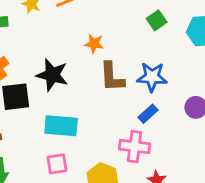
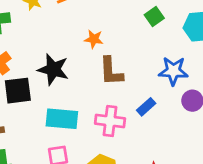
blue star: (152, 77) -> (173, 71), moved
pink cross: (135, 147) -> (110, 121), moved

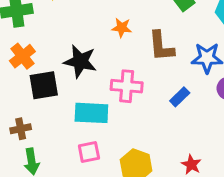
brown L-shape: (111, 71) -> (161, 46), moved
pink cross: (110, 121) -> (127, 86), moved

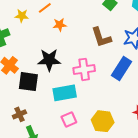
orange star: (122, 28) -> (60, 25), moved
black square: (44, 85) -> (28, 82), turned 30
blue rectangle: (180, 97) -> (121, 68), size x1.6

